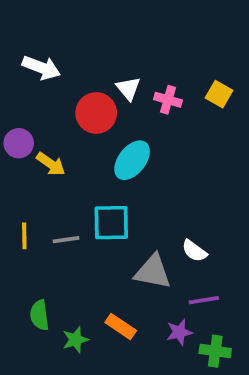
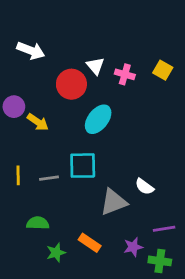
gray triangle: (153, 272) -> (114, 202), turned -32
purple line: (204, 300) -> (164, 229), moved
green semicircle: (39, 315) -> (38, 223), moved, turned 100

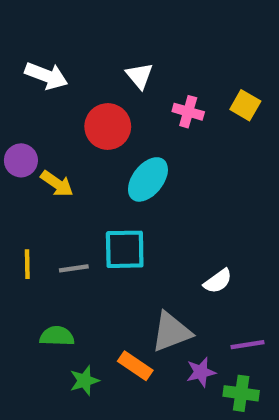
white triangle: (95, 66) -> (140, 76), moved
white semicircle: (144, 187) -> (218, 281), turned -72
gray triangle: (114, 202) -> (171, 332), moved

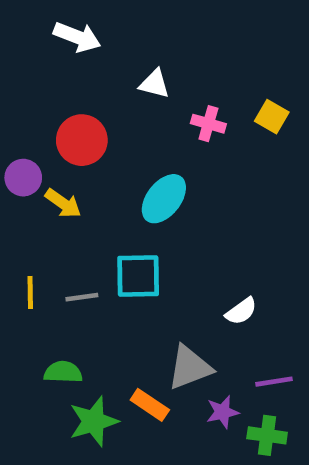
white arrow: (46, 76) -> (77, 37), moved
white triangle: (140, 76) -> (154, 84), turned -36
red circle: (108, 127) -> (82, 140), moved
green star: (84, 381) -> (94, 421), size x1.5

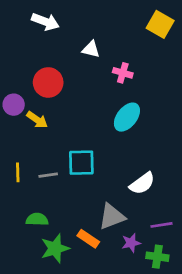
yellow square: (272, 117) -> (160, 24), moved, size x1.4
cyan ellipse: (164, 199) -> (127, 117), moved
white semicircle: (241, 311) -> (142, 183), size x1.4

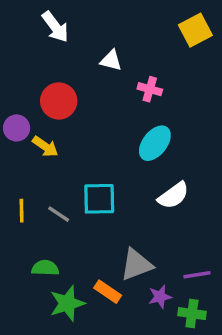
white arrow: (45, 22) -> (55, 27), turned 32
yellow square: (160, 24) -> (195, 30), turned 32
gray line: (48, 175) -> (59, 214), turned 42
white semicircle: (142, 183) -> (173, 195), moved

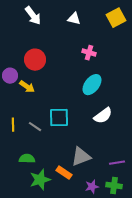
white triangle: (111, 60) -> (74, 19), moved
purple star: (160, 297) -> (92, 187), moved

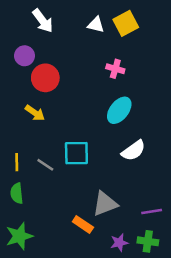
yellow square: (116, 18) -> (126, 23), moved
purple circle: (10, 76) -> (25, 56), moved
green semicircle: (27, 159) -> (17, 193), moved, turned -98
green star: (40, 180) -> (19, 236), moved

